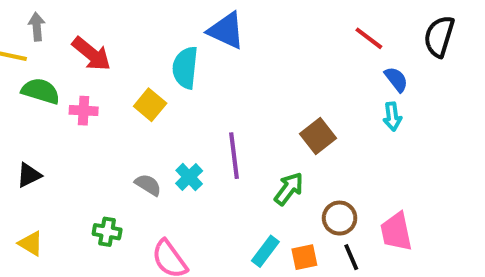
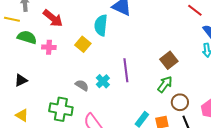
green arrow: (289, 189) -> (165, 84), moved
green cross: (107, 232) -> (61, 109), size x1.6

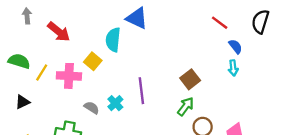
yellow line: (12, 19) -> (42, 73), moved, turned -70
green semicircle: (27, 37) -> (19, 61), moved
pink cross: (49, 47) -> (69, 76), moved, size x1.5

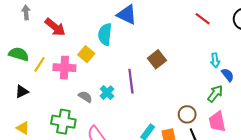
blue semicircle: (235, 46) -> (228, 75), moved
brown square: (190, 79) -> (157, 59), moved
green arrow: (186, 106) -> (215, 94), moved

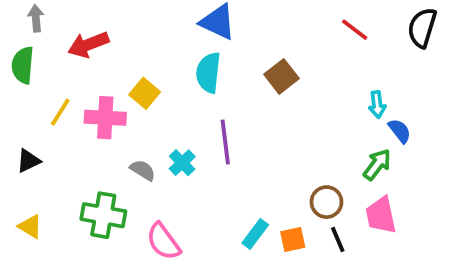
red arrow: (55, 27) -> (88, 45), turned 120
cyan semicircle: (105, 34) -> (208, 73), moved
green semicircle: (19, 54) -> (23, 65), moved, turned -102
brown square: (157, 59) -> (281, 76), moved

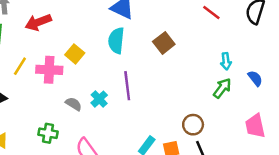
blue semicircle: (400, 131) -> (255, 78), moved
green arrow: (377, 165) -> (222, 88), moved
green cross: (103, 215) -> (48, 133), size x0.7
pink trapezoid: (381, 215) -> (255, 126), moved

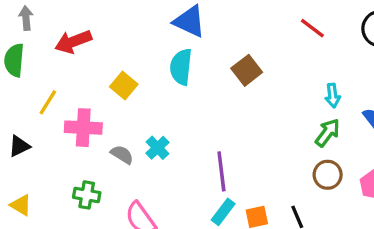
pink cross: (49, 70) -> (83, 128), moved
purple line: (127, 86) -> (221, 171), moved
brown circle: (193, 125) -> (328, 175), moved

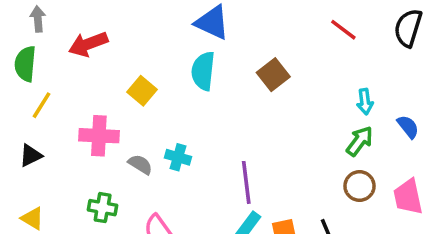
yellow line: (48, 102) -> (41, 105), moved
cyan cross: (157, 148) -> (178, 157), turned -30

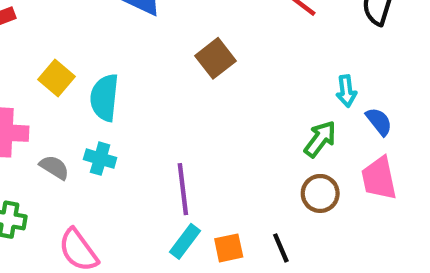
cyan semicircle: (203, 71) -> (104, 98), moved
cyan arrow: (365, 102) -> (346, 91), moved
pink trapezoid: (408, 197) -> (379, 178), moved

